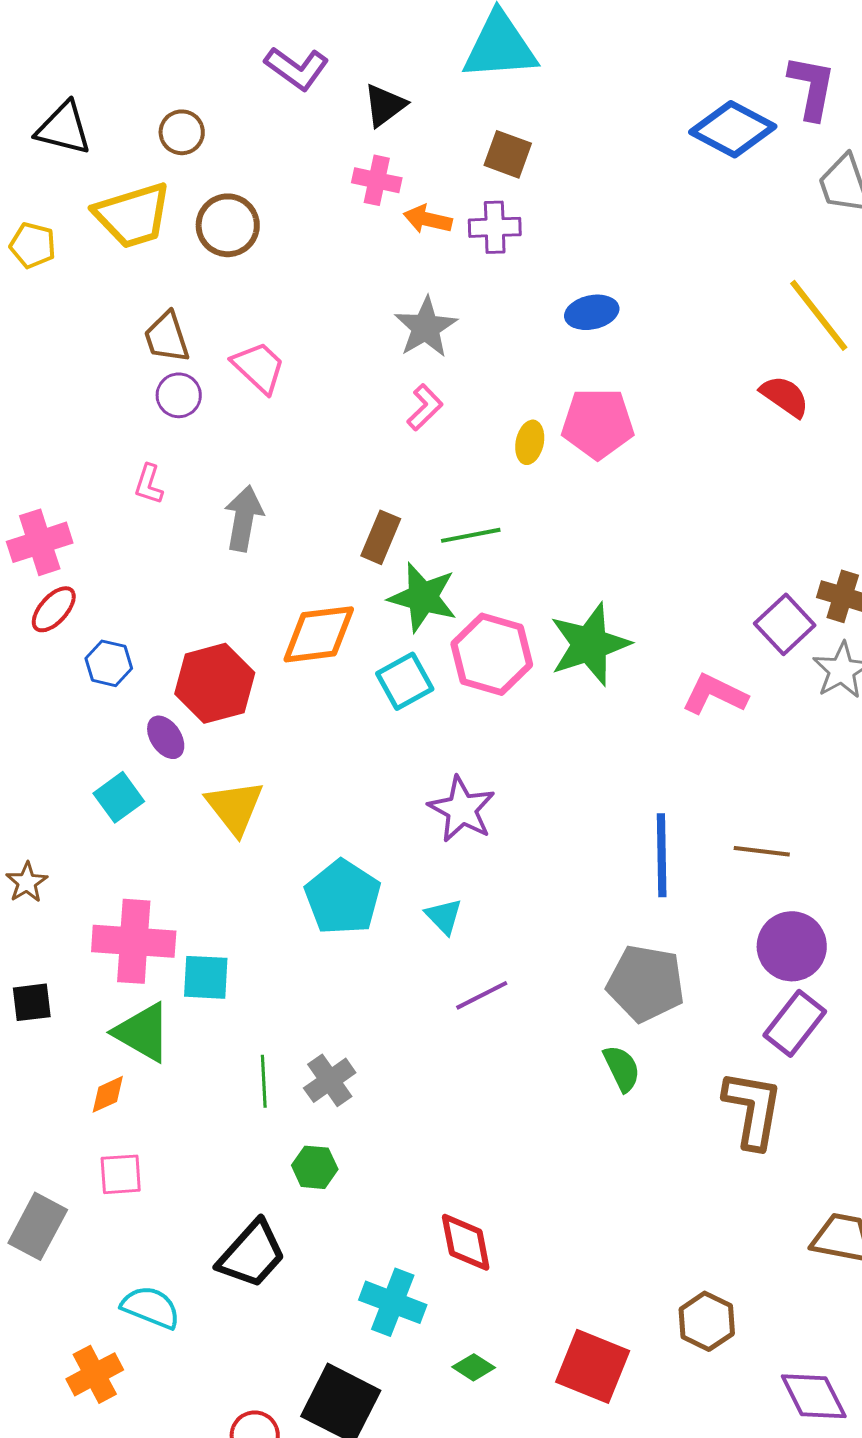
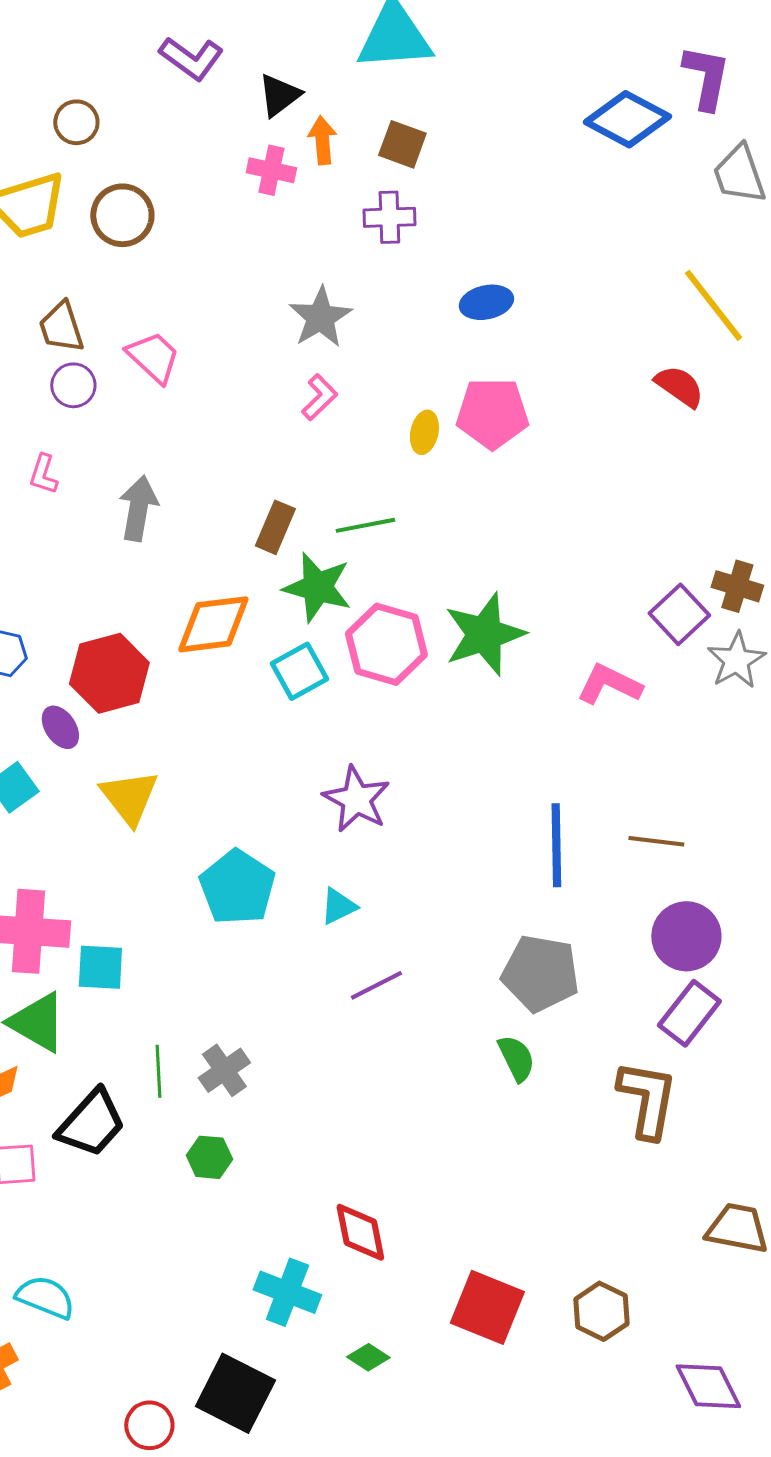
orange arrow: (428, 219) -> (322, 140), moved, turned 72
cyan triangle: (444, 916) -> (338, 906), turned 48
black trapezoid: (252, 1254) -> (91, 1123), moved
red square: (593, 1366) -> (487, 1307), moved

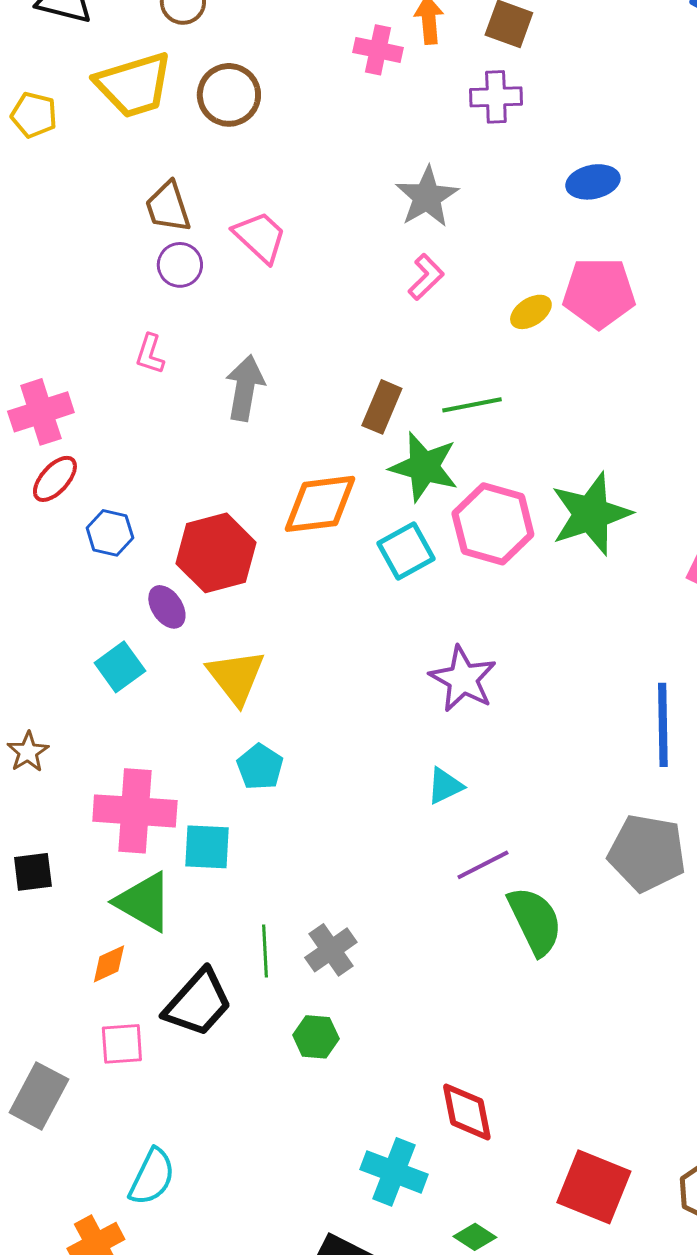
yellow ellipse: (424, 432) -> (531, 312), turned 45
cyan pentagon: (237, 887) -> (260, 767), moved, size x0.6
green semicircle: (516, 1058) -> (535, 921), moved, size x1.5
cyan semicircle: (45, 1297) -> (152, 1177), turned 94

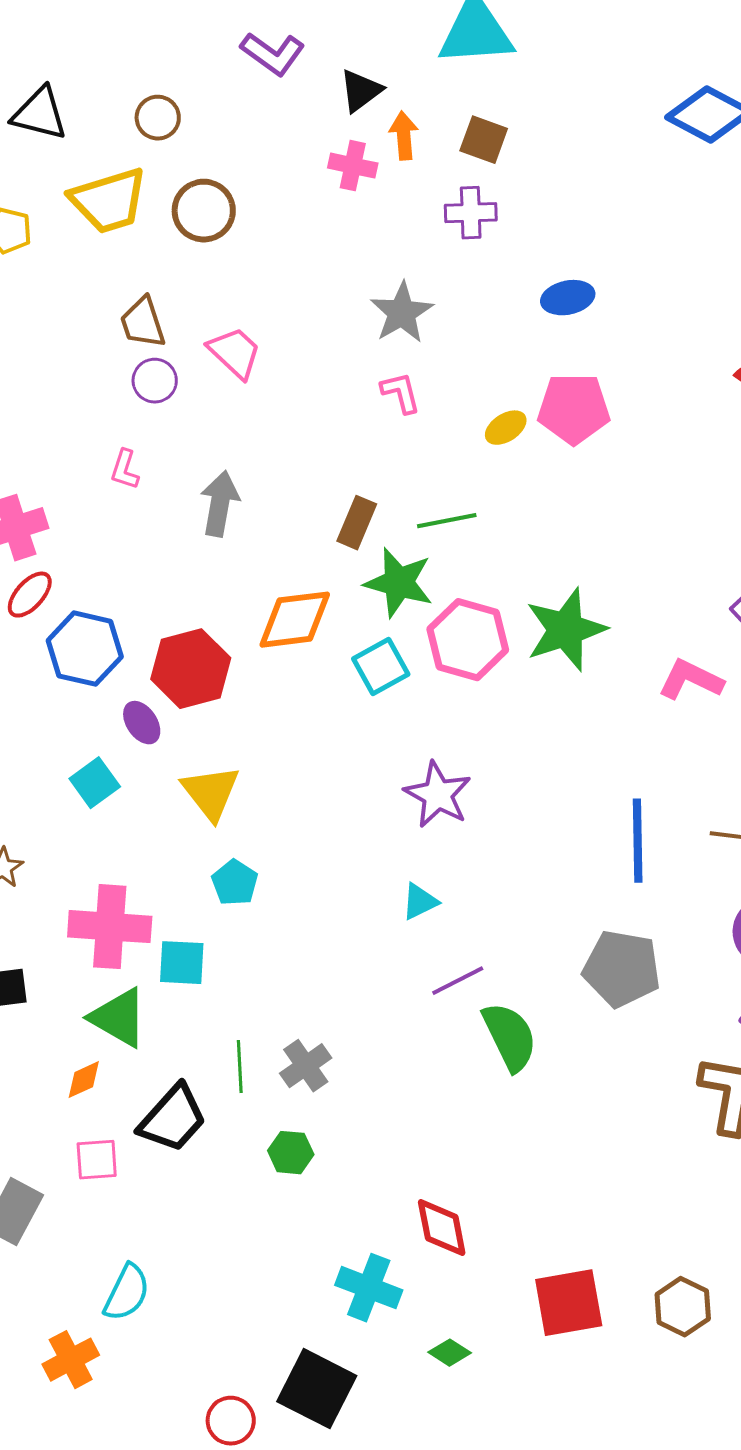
pink L-shape: (426, 277) -> (401, 393), turned -60
blue hexagon: (110, 533) -> (85, 649), size x1.6
red square: (594, 1187) -> (569, 1303), turned -32

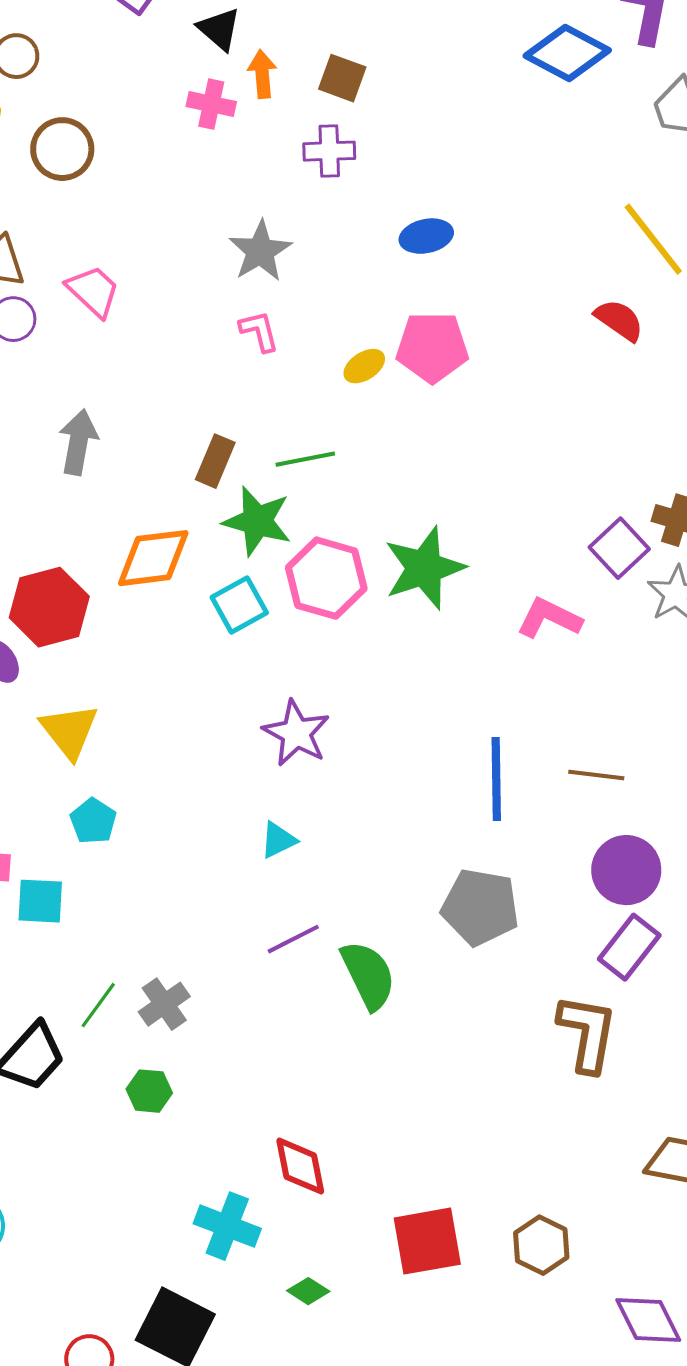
black triangle: (361, 91) -> (219, 29), turned -42
purple line: (458, 981) -> (293, 939), moved
green line: (240, 1067) -> (98, 1005), turned 39

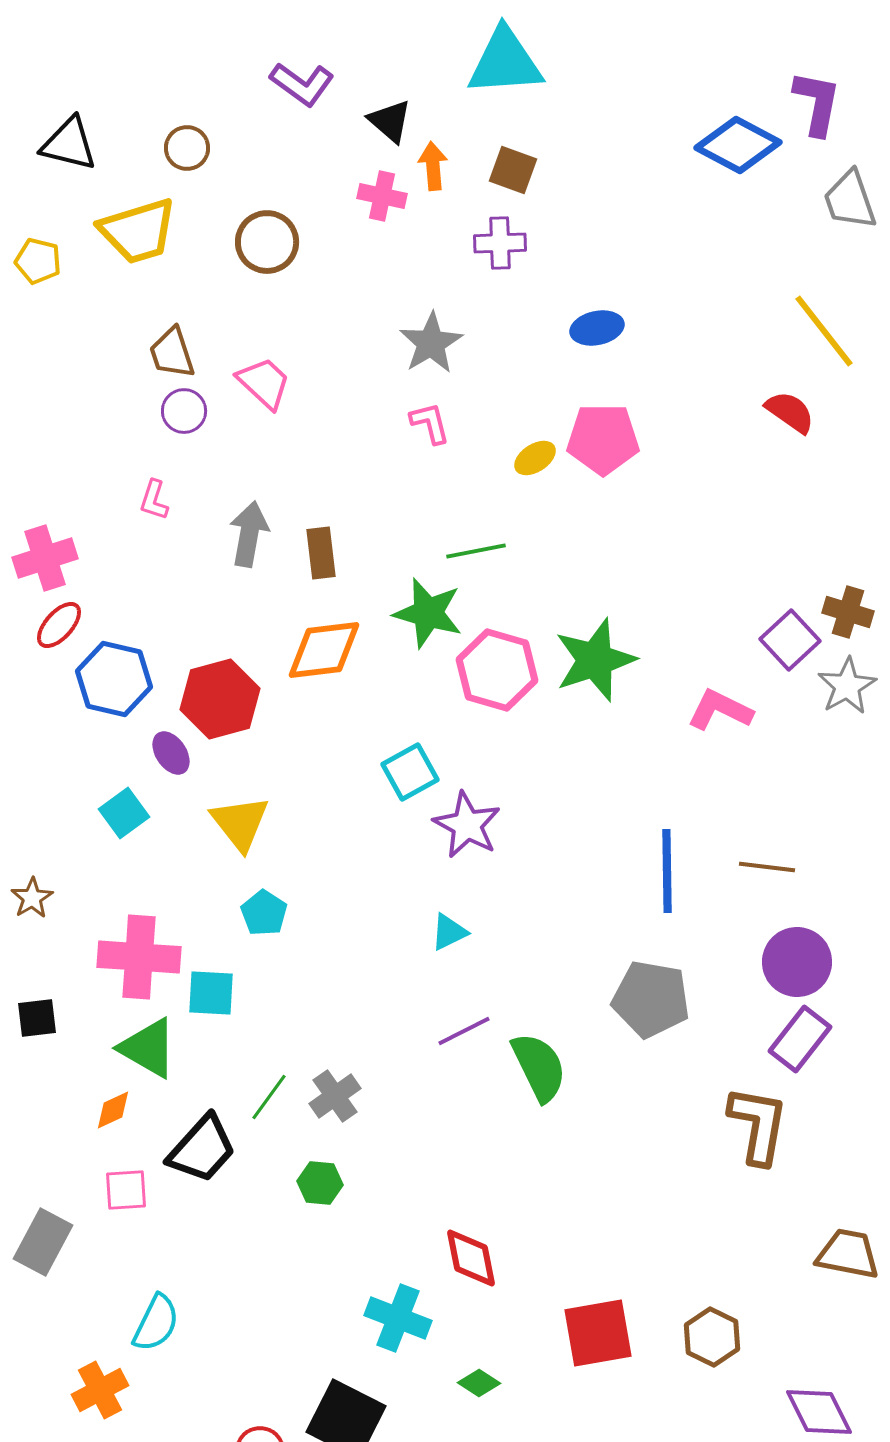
brown circle: (62, 149) -> (267, 242), moved
brown rectangle: (215, 461) -> (321, 553), moved, turned -30
cyan square: (239, 605) -> (410, 772), moved

